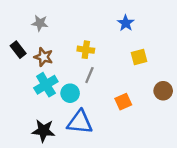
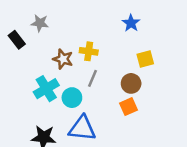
black rectangle: (18, 50) -> (17, 40), moved
brown star: (44, 57) -> (63, 59), moved
brown circle: (163, 91) -> (131, 83), moved

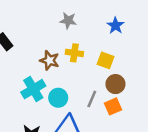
gray star: (40, 23) -> (68, 21), moved
yellow square: (145, 59) -> (105, 60), moved, turned 35
gray line: (93, 78) -> (92, 99), moved

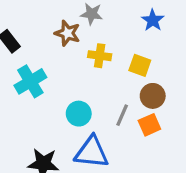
brown star: (49, 60) -> (67, 33), moved
cyan cross: (33, 89) -> (30, 81), moved

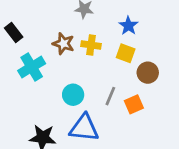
blue star: (153, 20) -> (128, 26), moved
brown star: (67, 33) -> (63, 44), moved
brown circle: (153, 96) -> (148, 73), moved

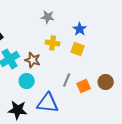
brown star: (63, 44) -> (33, 60), moved
brown circle: (148, 73) -> (106, 82), moved
cyan circle: (73, 95) -> (27, 81), moved

